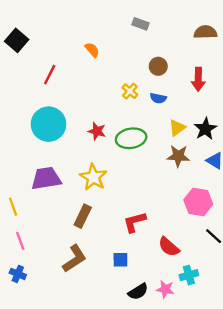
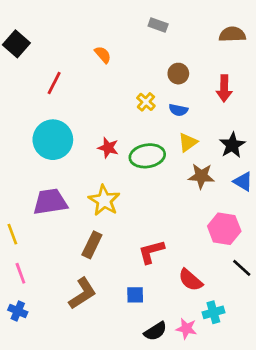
yellow triangle: (177, 128) -> (188, 142), moved

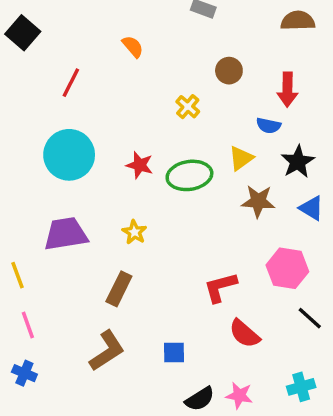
blue semicircle: (178, 110) -> (269, 126), moved
yellow star: (104, 200) -> (134, 232), size x0.6
red L-shape: (151, 252) -> (220, 287), moved
cyan cross: (213, 312) -> (301, 387), moved

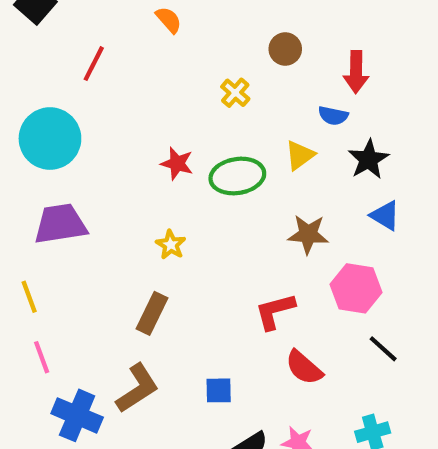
cyan circle: (69, 155) -> (50, 139), moved
brown star: (258, 201) -> (308, 234), moved
purple trapezoid: (66, 234) -> (60, 224), moved
blue cross: (24, 373) -> (77, 415), moved, size x1.6

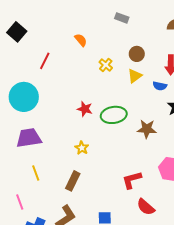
yellow cross: (235, 93) -> (106, 65), moved
yellow triangle: (300, 155) -> (135, 76), moved
brown star: (308, 234) -> (147, 129), moved
yellow line: (29, 297) -> (36, 173), moved

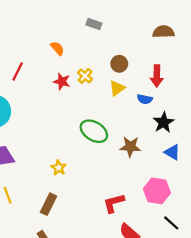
gray rectangle: (122, 18) -> (94, 24), moved
red star: (85, 109) -> (62, 81), moved
green ellipse: (114, 115) -> (94, 131), turned 40

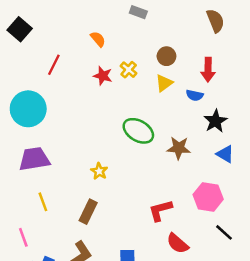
brown semicircle: (163, 32) -> (215, 21), turned 70

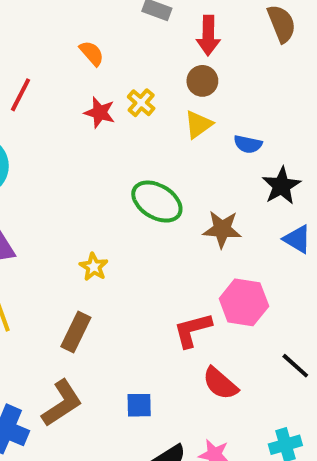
red arrow: (208, 70) -> (208, 35), moved
pink hexagon: (208, 197) -> (244, 302), moved

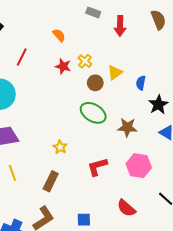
brown circle: (202, 81) -> (95, 83), moved
blue semicircle: (248, 144) -> (141, 83), turned 88
red L-shape: (193, 330) -> (97, 167), moved

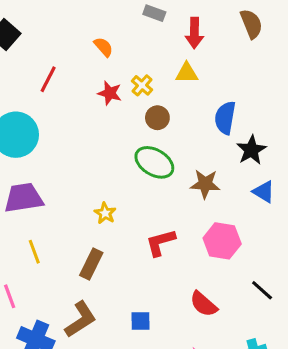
yellow triangle: (115, 73) -> (187, 73), moved, turned 35
blue semicircle: (141, 83) -> (225, 118), size x1.5

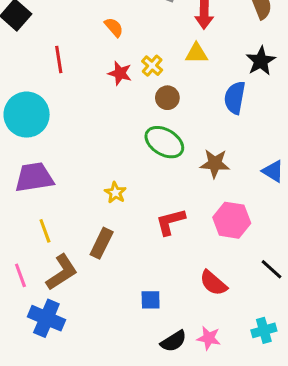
red line: (48, 79) -> (59, 59), turned -36
black star: (251, 150) -> (261, 61), moved
brown L-shape: (80, 319) -> (62, 272), moved

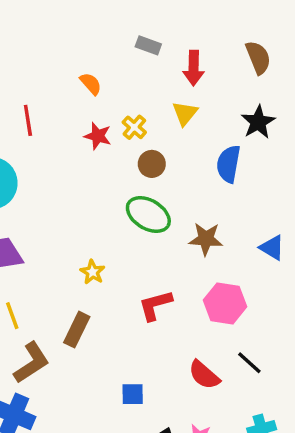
yellow triangle: (196, 53) -> (185, 113), turned -50
black line: (272, 269) -> (249, 363), moved

